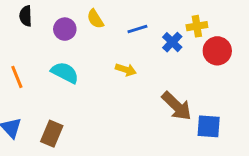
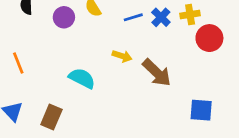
blue cross: (172, 42) -> (161, 17), moved
cyan semicircle: (65, 73) -> (82, 78), moved
brown arrow: (177, 106) -> (157, 73), moved

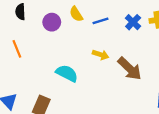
blue line: (133, 17) -> (101, 21), moved
orange line: (18, 63) -> (17, 49), moved

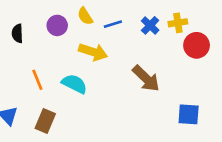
black semicircle: (20, 12) -> (17, 33), moved
orange line: (17, 49) -> (37, 80), moved
yellow arrow: (101, 55) -> (93, 52), moved, size x1.5

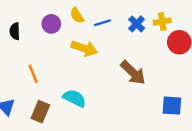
cyan semicircle: (74, 84) -> (74, 98), moved

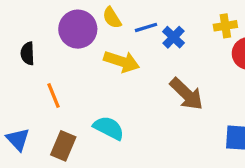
purple circle: (51, 24) -> (78, 29), size x1.5
blue cross: (137, 24) -> (173, 37), moved
black semicircle: (15, 31) -> (28, 53), moved

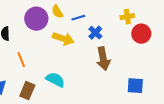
blue cross: (173, 37) -> (95, 33), moved
brown arrow: (186, 94) -> (103, 59), turned 35

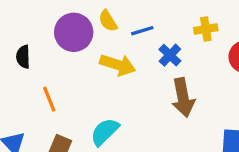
yellow cross: (127, 17) -> (206, 29), moved
cyan semicircle: (55, 80) -> (105, 132), turned -72

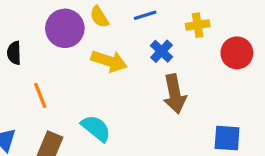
blue line: (142, 31) -> (145, 15), moved
cyan semicircle: (105, 132) -> (96, 128), turned 84

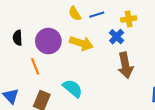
blue line: (145, 15) -> (97, 15), moved
yellow cross: (198, 25) -> (129, 19), moved
purple circle: (65, 28) -> (48, 41), moved

